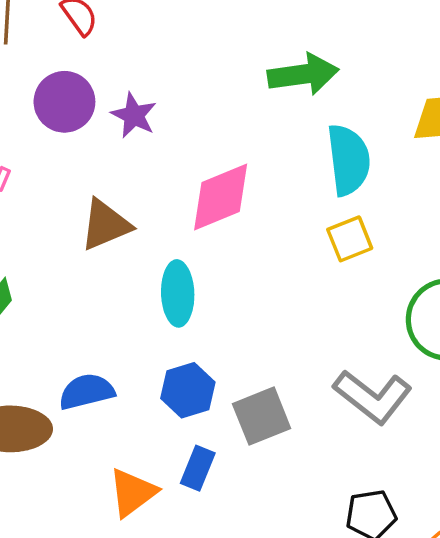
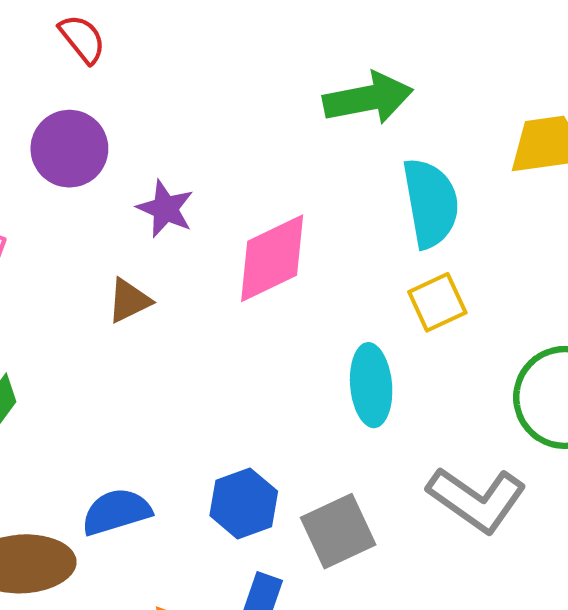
purple star: (134, 115) -> (165, 209), moved
brown triangle: (105, 225) -> (129, 301), size x0.7
cyan ellipse: (178, 293) -> (371, 385), moved

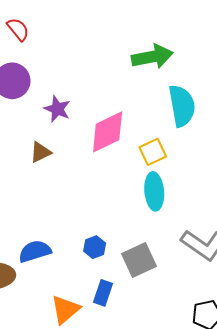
yellow square: (437, 302) -> (153, 152), moved
blue hexagon: (244, 503) -> (95, 247), size x0.7

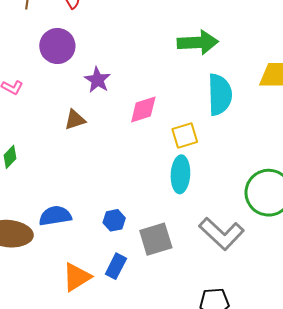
pink diamond: (108, 132) -> (143, 110), size x0.7

